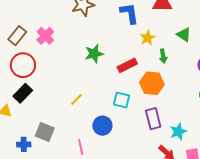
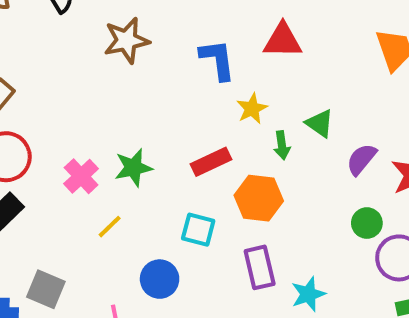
green triangle: (184, 35) -> (320, 123), moved
pink cross: (45, 36) -> (81, 176), moved
green star: (94, 54) -> (133, 168), moved

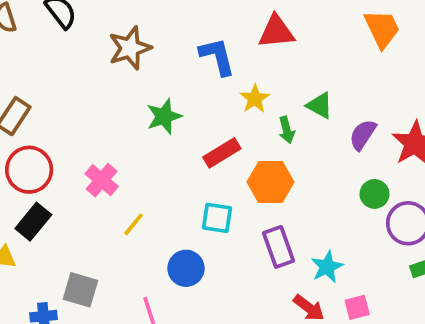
green star: (133, 168) -> (164, 116), moved

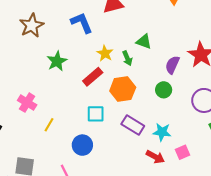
yellow star: (255, 99) -> (105, 53), moved
purple semicircle: (363, 135) -> (172, 65), moved
green circle: (374, 194) -> (164, 90), moved
purple rectangle: (279, 247) -> (133, 125), turned -30
cyan star: (327, 267) -> (162, 132), turned -30

